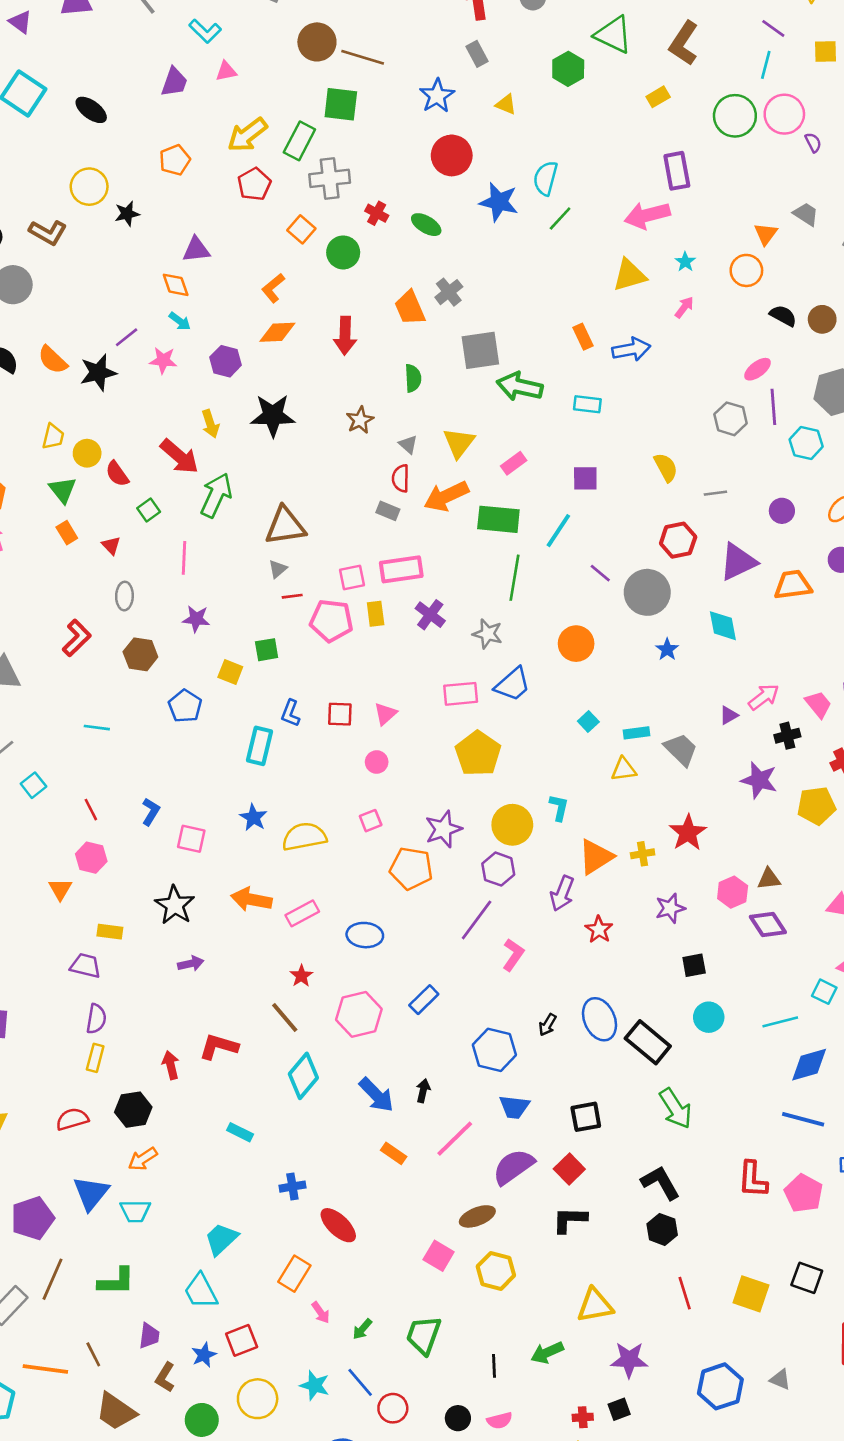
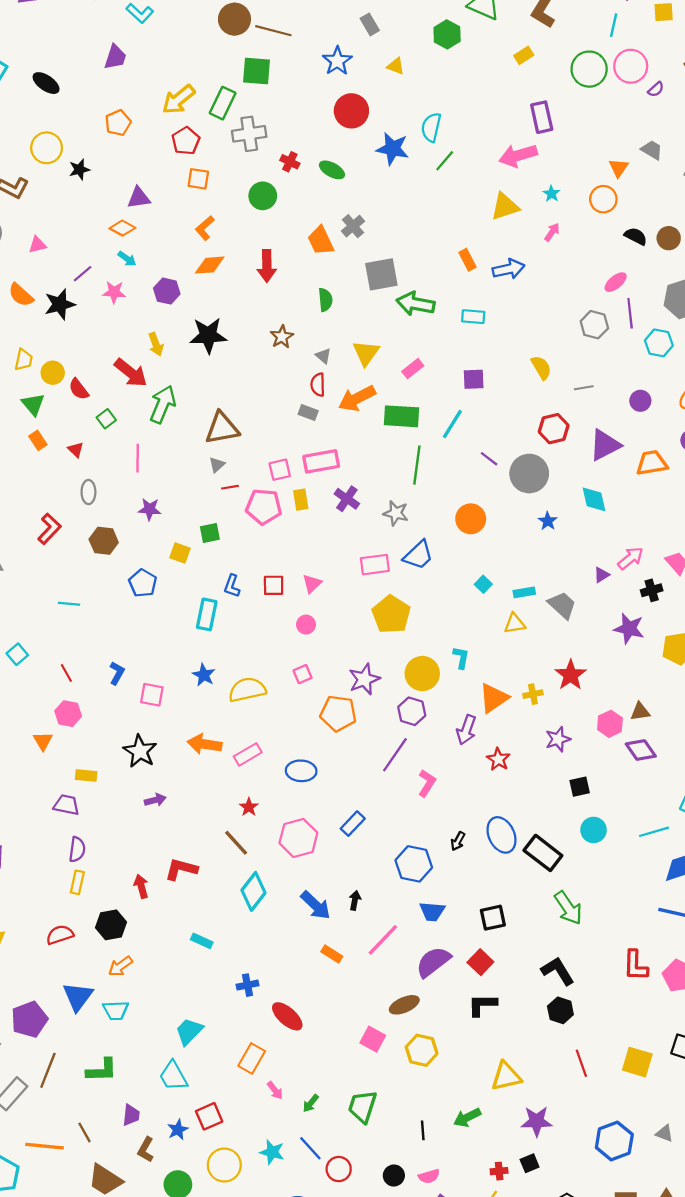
pink triangle: (226, 71) -> (37, 245), moved
purple semicircle: (813, 143) -> (656, 89), turned 77
orange square: (301, 229) -> (198, 179), moved, turned -30
orange diamond: (176, 285) -> (122, 228), turned -40

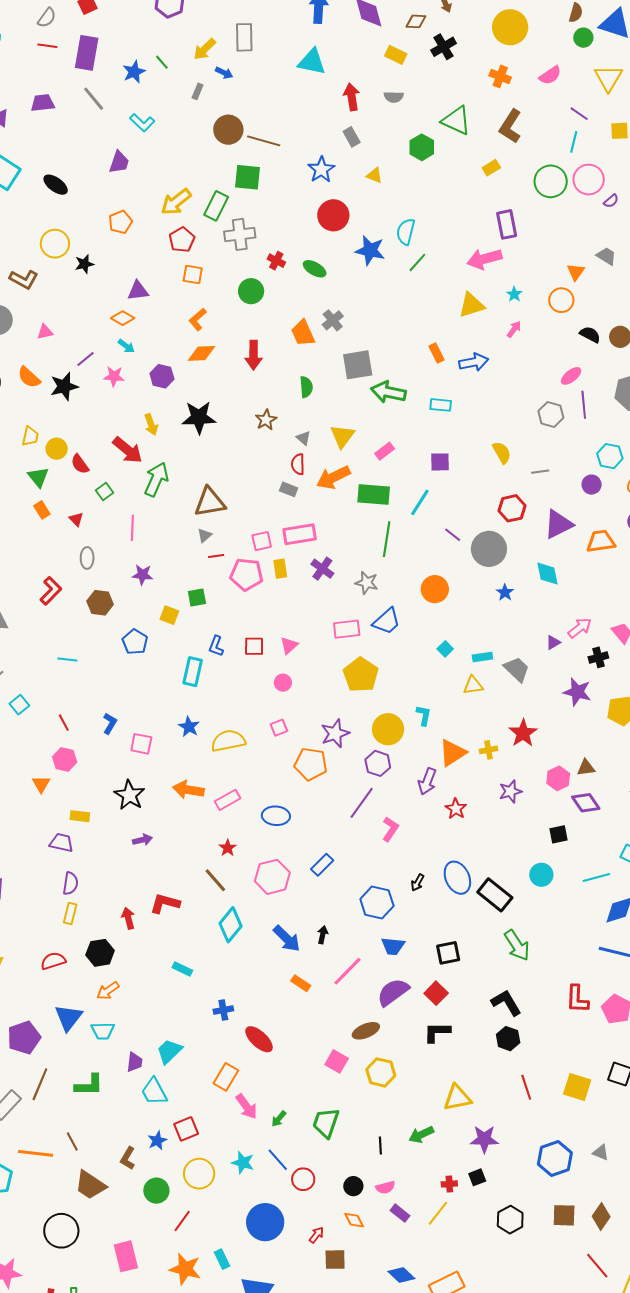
cyan hexagon: (659, 343) -> (610, 456), moved
black square: (580, 787) -> (558, 834), moved
pink arrow: (275, 1090) -> (247, 1107), size x1.5
purple trapezoid: (131, 1115) -> (135, 1062), moved

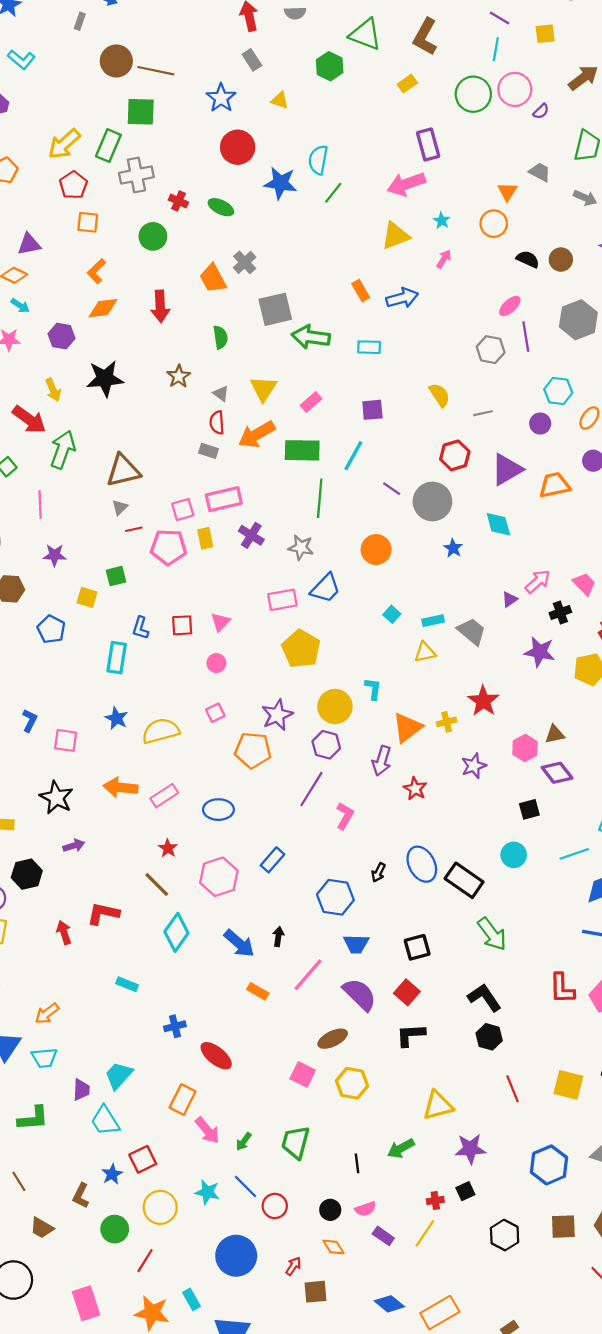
black hexagon: (100, 953) -> (27, 874), moved
purple semicircle: (393, 992) -> (360, 994), turned 84
brown trapezoid: (90, 1185) -> (42, 1228), size x0.7

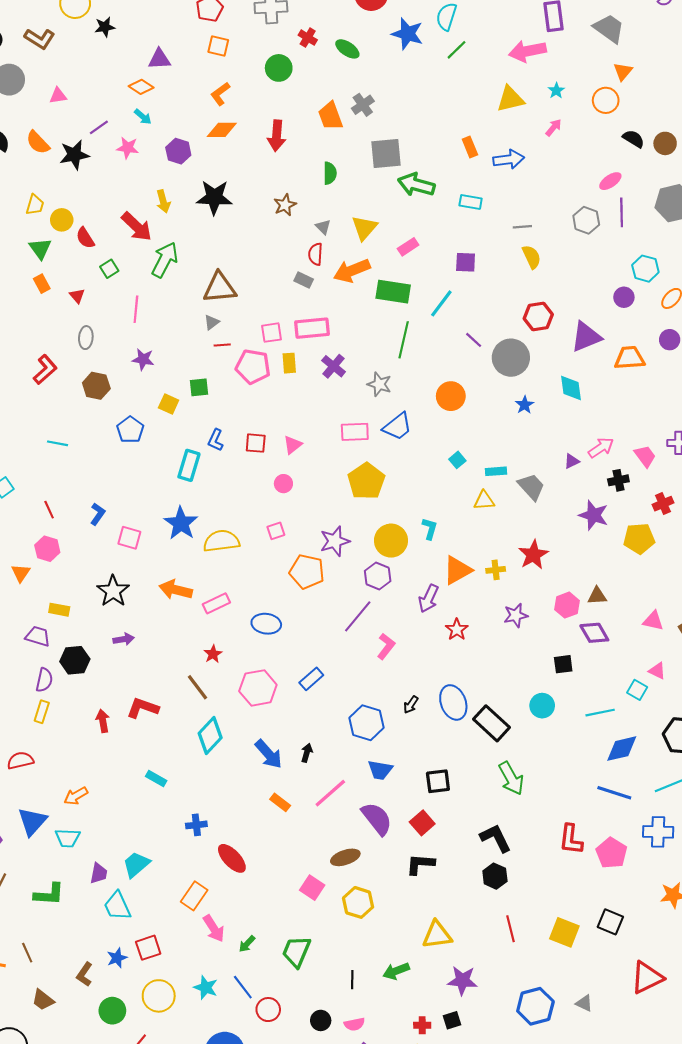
gray trapezoid: (540, 172) -> (609, 28), moved, size x1.5
gray line: (483, 413) -> (522, 227), moved
blue star: (117, 718) -> (181, 523), size x1.5

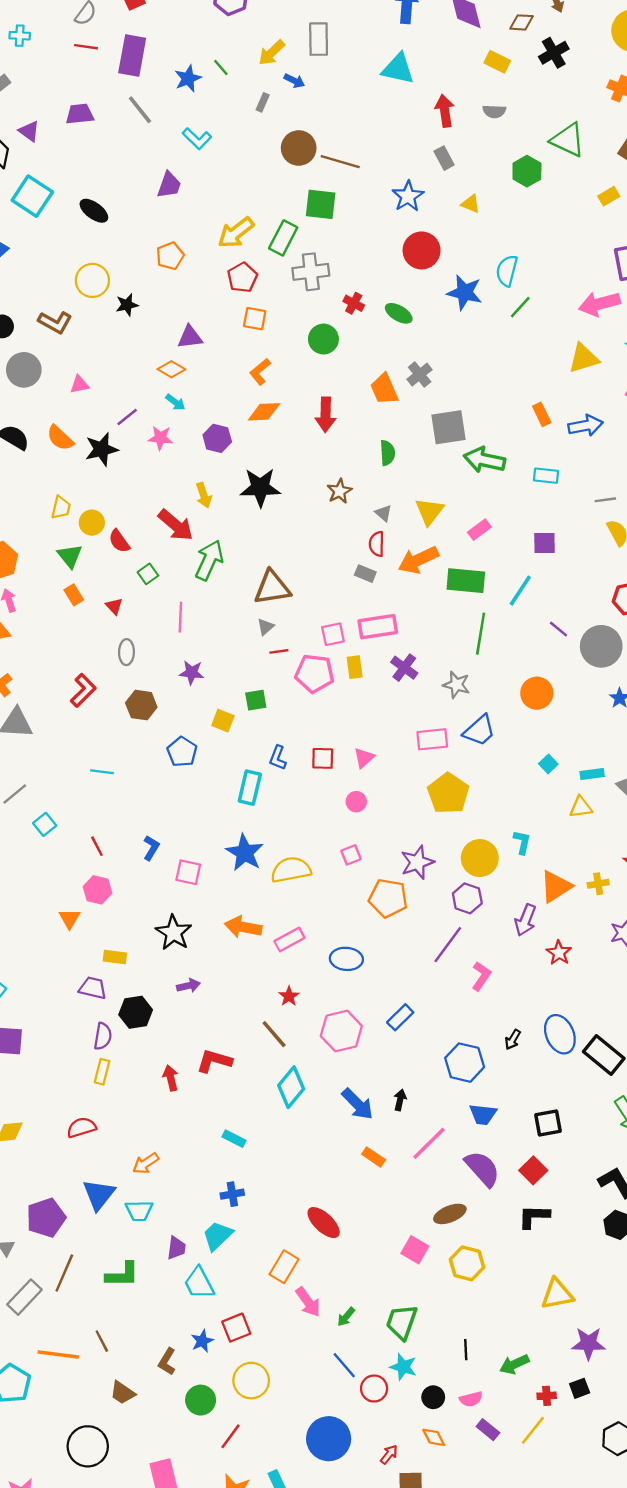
blue cross: (196, 825) -> (232, 1194), moved
green arrow: (396, 971) -> (514, 1364), moved
cyan star: (206, 988) -> (403, 1367), moved

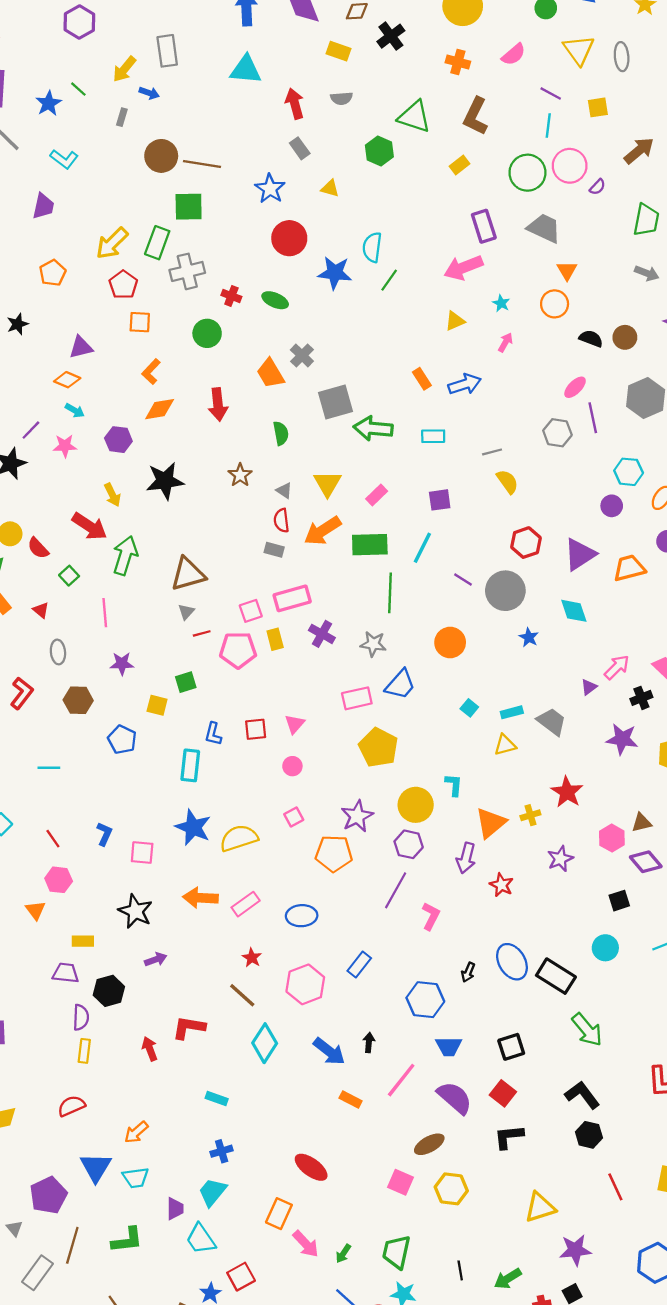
yellow triangle: (584, 358) -> (455, 321), size x0.7

